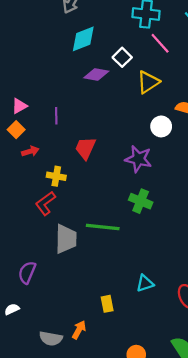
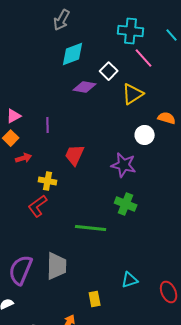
gray trapezoid: (66, 239) -> (57, 266), moved
purple semicircle: (27, 272) -> (21, 270), size x1.4

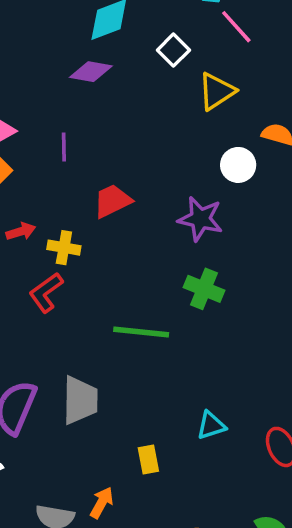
purple diamond: (85, 87) -> (91, 72), moved
red trapezoid: (75, 155) -> (112, 201), turned 40
red arrow: (24, 158) -> (21, 231), moved

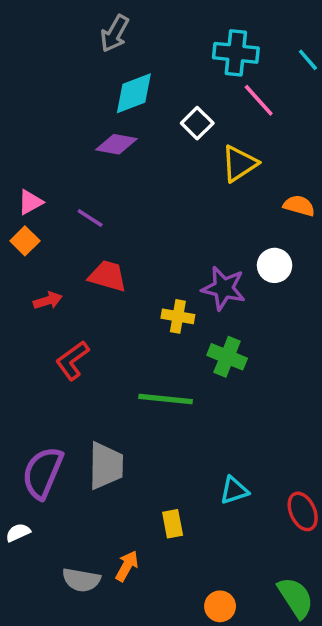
purple line: (64, 147) -> (90, 218), turned -56
white circle: (238, 165) -> (275, 265), moved
red trapezoid: (112, 201) -> (108, 276), moved, turned 42
yellow cross: (64, 248) -> (178, 316), moved

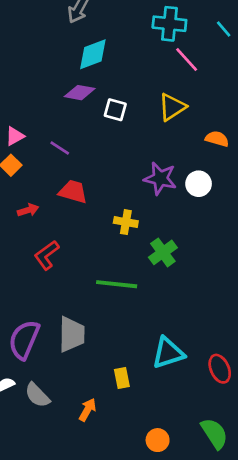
white square: (197, 123) -> (115, 110), moved, turned -30
purple star: (224, 288) -> (160, 178), moved
green cross: (227, 357) -> (163, 252), turned 32
cyan triangle: (234, 490) -> (168, 353), size x1.5
gray semicircle: (81, 580) -> (37, 395), moved, turned 36

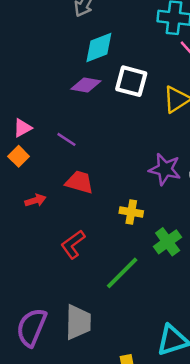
white square: (115, 110) -> (131, 81), moved, size x1.4
red L-shape: (47, 255) -> (73, 244), moved
green line: (117, 284) -> (122, 273), turned -51

